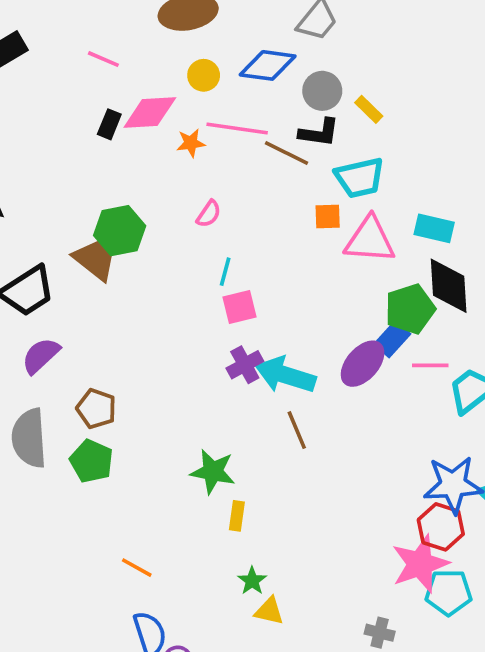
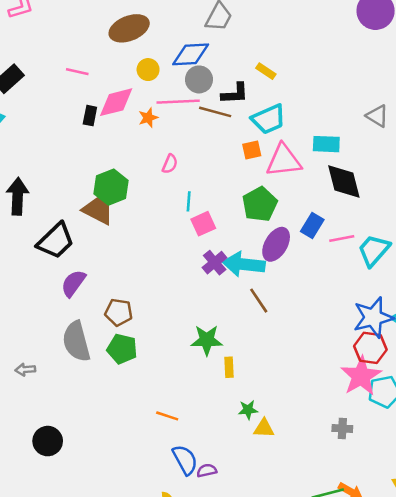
gray circle: (322, 91) -> (199, 79), moved
green pentagon: (410, 309) -> (260, 204), moved
purple ellipse: (363, 364) -> (276, 244), moved
green star: (252, 581) -> (248, 410), turned -30

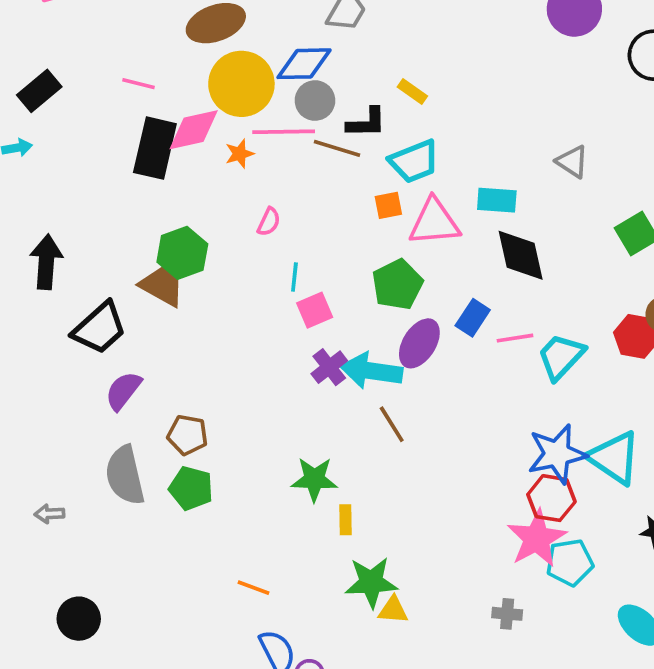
yellow circle: (148, 70) -> (241, 84), size x2.0
black rectangle: (90, 116) -> (155, 148), size x2.0
green star: (248, 410) -> (371, 582), size x1.8

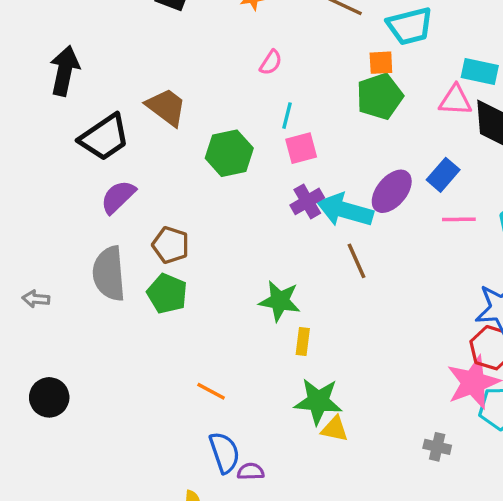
pink triangle: (434, 222) -> (455, 100), moved, size x0.7
green hexagon: (182, 253) -> (229, 153), moved
green pentagon: (397, 285) -> (380, 96), moved
pink line: (515, 338) -> (459, 219), moved

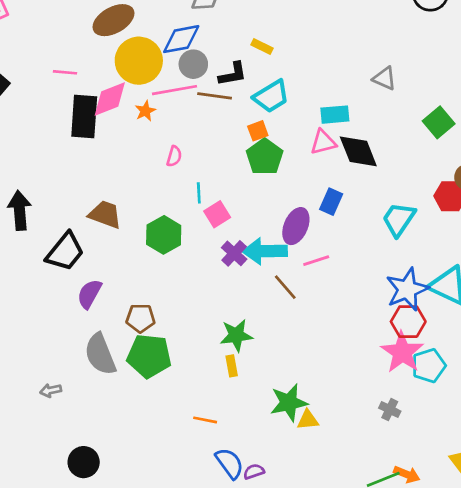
pink line: (459, 219) -> (316, 261), moved
green pentagon: (167, 294) -> (149, 356), size x1.4
yellow rectangle: (303, 341) -> (232, 366), moved
gray cross: (437, 447) -> (390, 410), turned 30

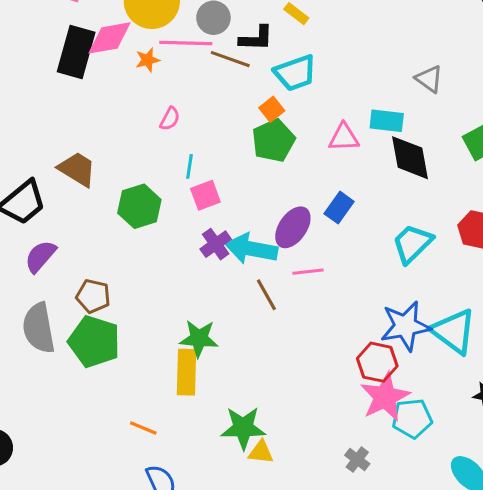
cyan rectangle: (335, 115) -> (387, 121), moved
orange square: (258, 131) -> (272, 109), turned -30
black diamond: (358, 151) -> (410, 158), moved
red hexagon: (408, 322) -> (377, 362), moved
yellow rectangle: (232, 366) -> (186, 372), size x1.8

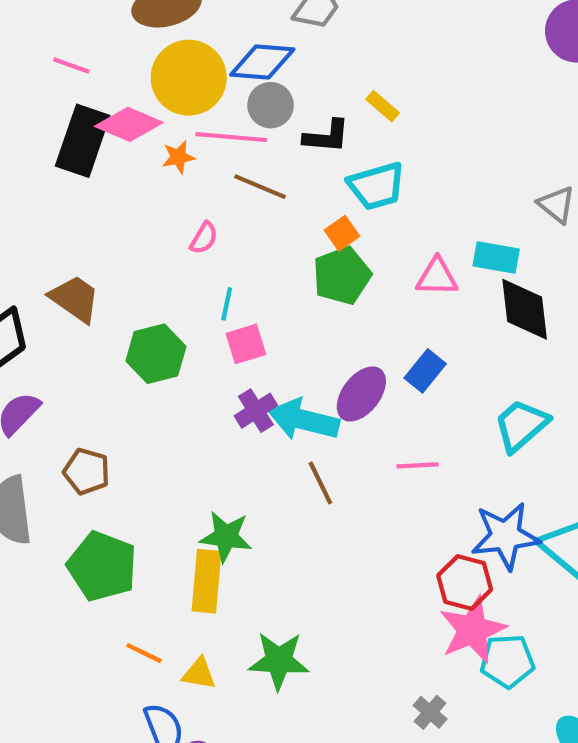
pink diamond: (110, 38) -> (129, 124), turned 30
brown line: (230, 59) -> (260, 187), moved
pink line: (308, 272) -> (417, 465), moved
green pentagon: (94, 342) -> (102, 566), moved
yellow triangle: (261, 452) -> (199, 674), moved

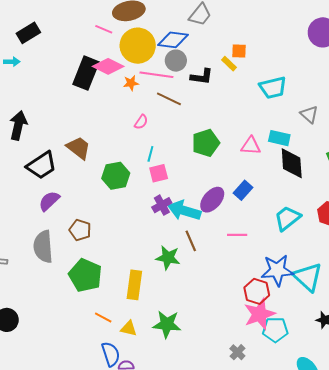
pink line: (71, 66) -> (104, 29), moved
cyan trapezoid: (376, 186) -> (273, 88), moved
orange square: (342, 233) -> (239, 51), moved, turned 35
green star: (226, 537) -> (168, 258), moved

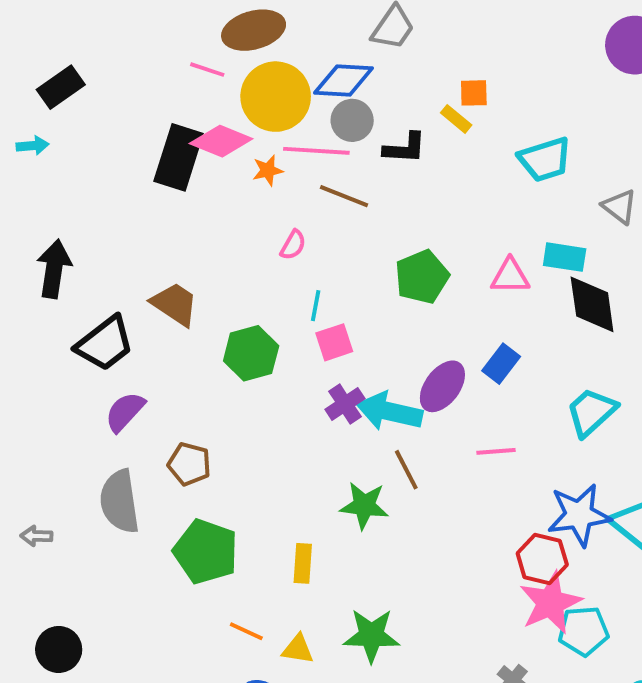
yellow rectangle: (134, 285) -> (303, 563), size x0.7

